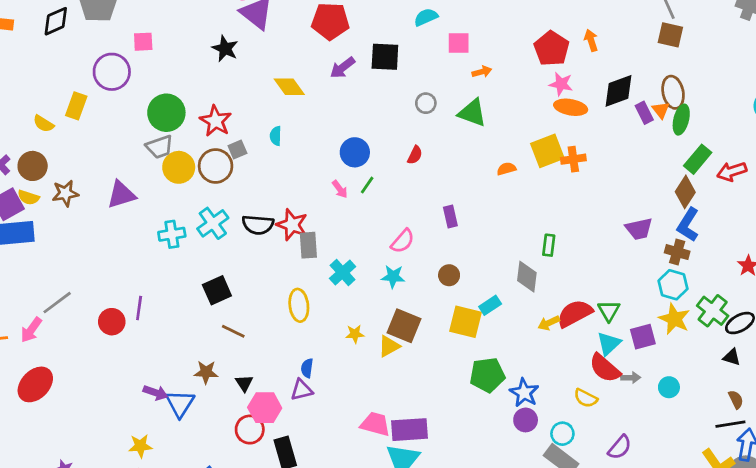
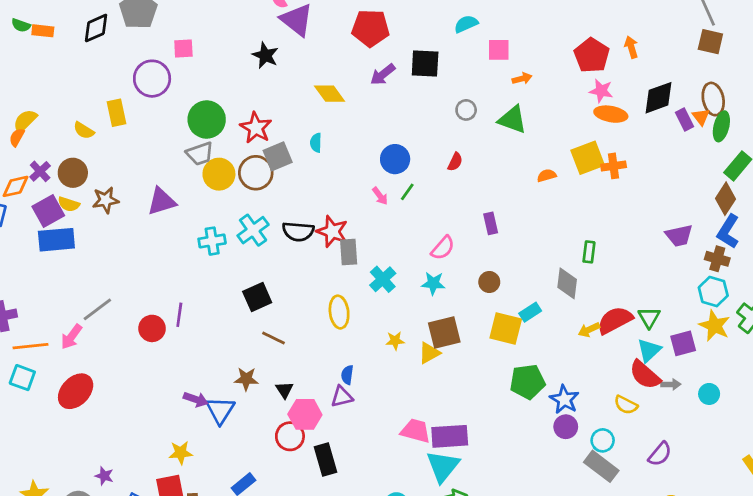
yellow rectangle: (76, 106) -> (117, 113), turned -32
gray square: (237, 150) -> (278, 156), size x1.5
brown square: (404, 326) -> (444, 333), turned -36

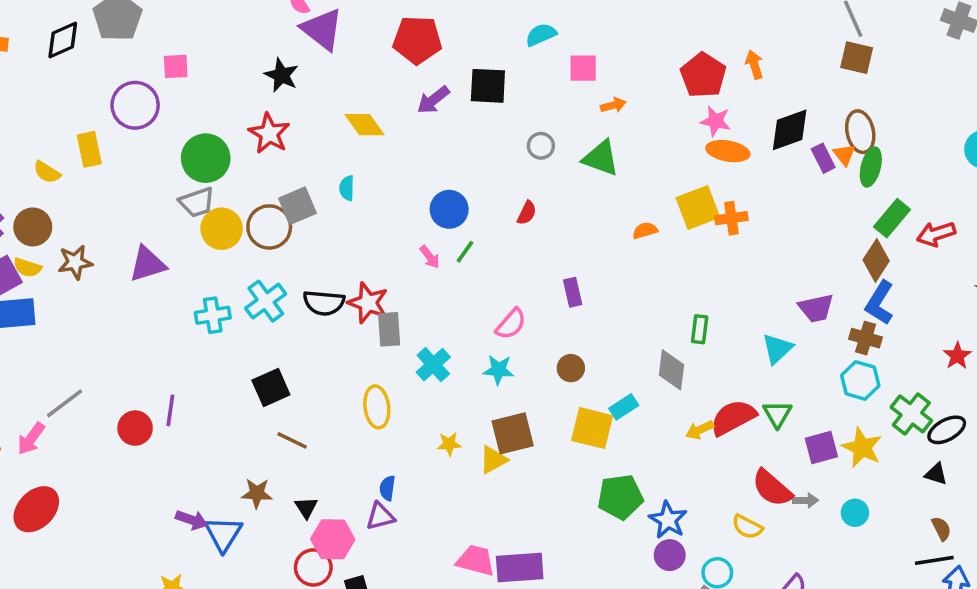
red star: (256, 128) -> (269, 133), moved
yellow star: (715, 326) -> (862, 447), moved
cyan triangle: (649, 350) -> (777, 349), moved

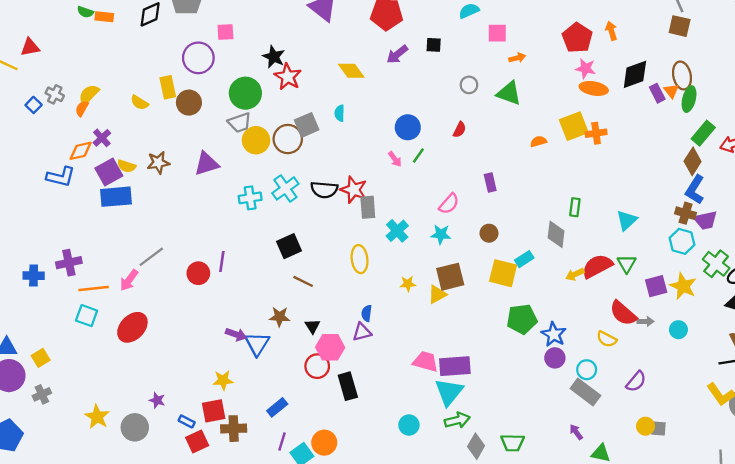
black star: (282, 75) -> (274, 57), moved
black square: (488, 86) -> (434, 45), size x0.6
brown circle: (33, 227) -> (189, 103), moved
purple trapezoid: (816, 308) -> (705, 220), moved

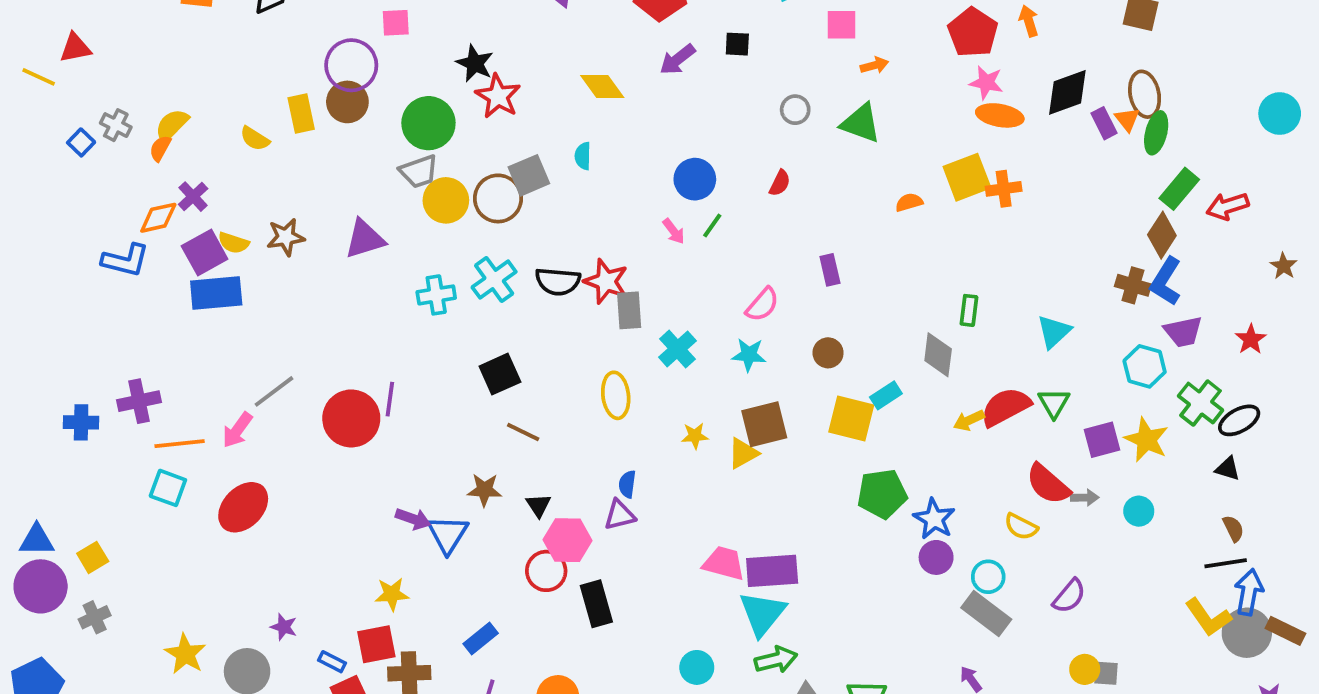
brown circle: (189, 103) -> (347, 102), moved
brown cross: (685, 213) -> (1133, 285), moved
red circle: (198, 273) -> (351, 418), size x1.5

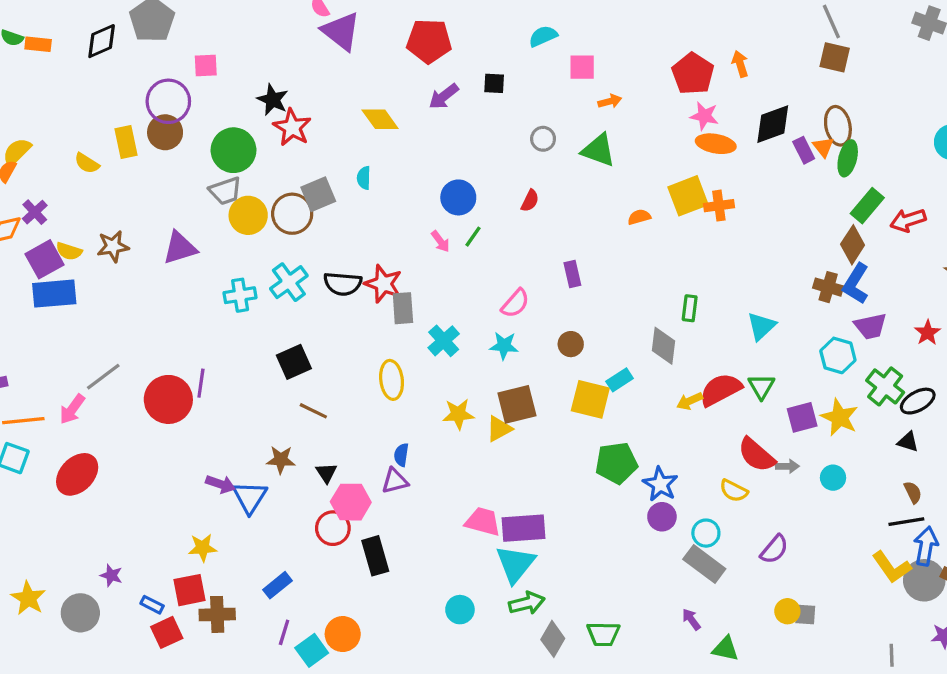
yellow star: (695, 436) -> (458, 414), size x1.4

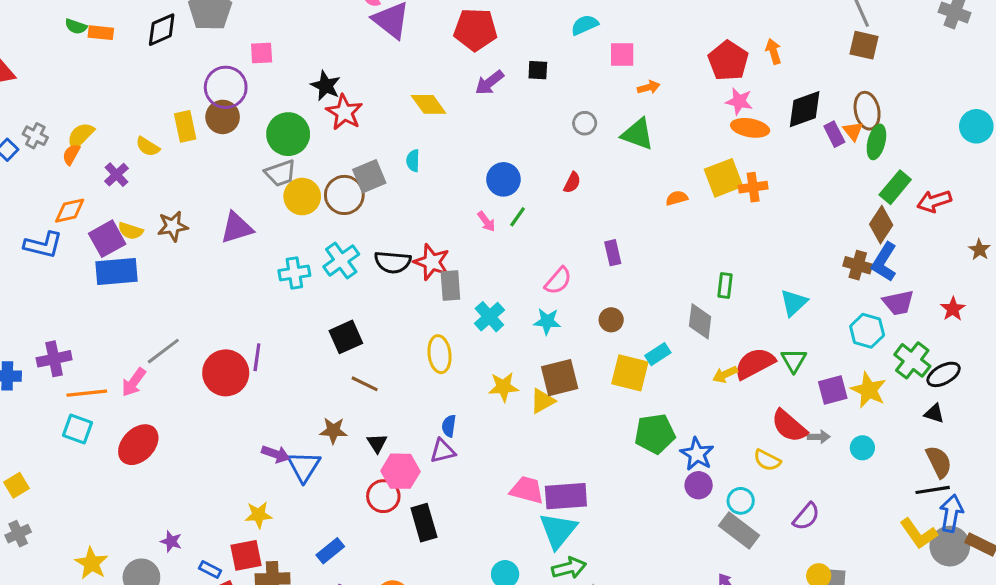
purple cross: (35, 212) -> (116, 175), moved
brown semicircle: (913, 492) -> (939, 462), size x1.5

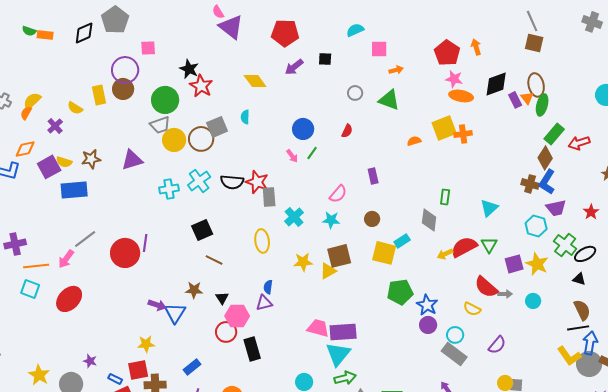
blue rectangle: (116, 271) -> (74, 190), moved

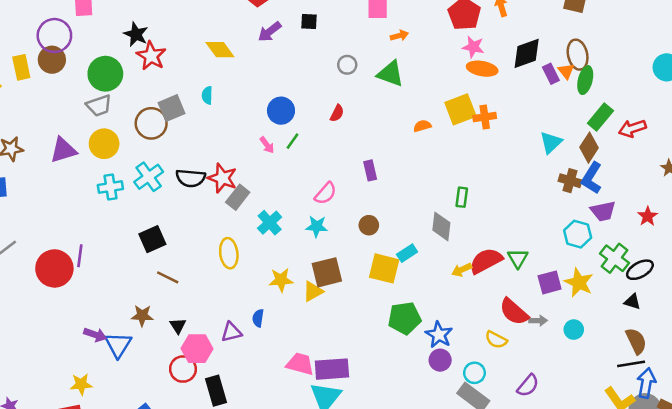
yellow circle: (174, 140) -> (104, 144), moved
gray rectangle: (269, 197) -> (238, 197), turned 42
cyan triangle: (489, 208) -> (551, 142), moved
blue semicircle: (268, 287) -> (258, 318), moved

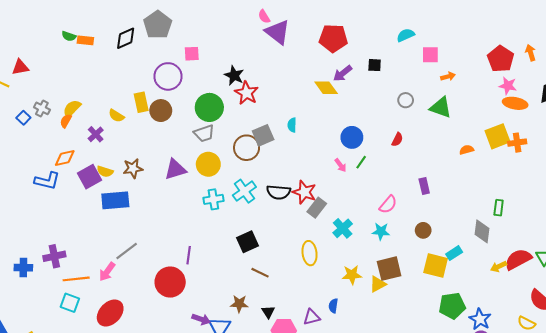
yellow diamond: (220, 50) -> (326, 88), moved
brown circle: (52, 60) -> (161, 111), moved
red circle: (54, 268) -> (170, 282), moved

